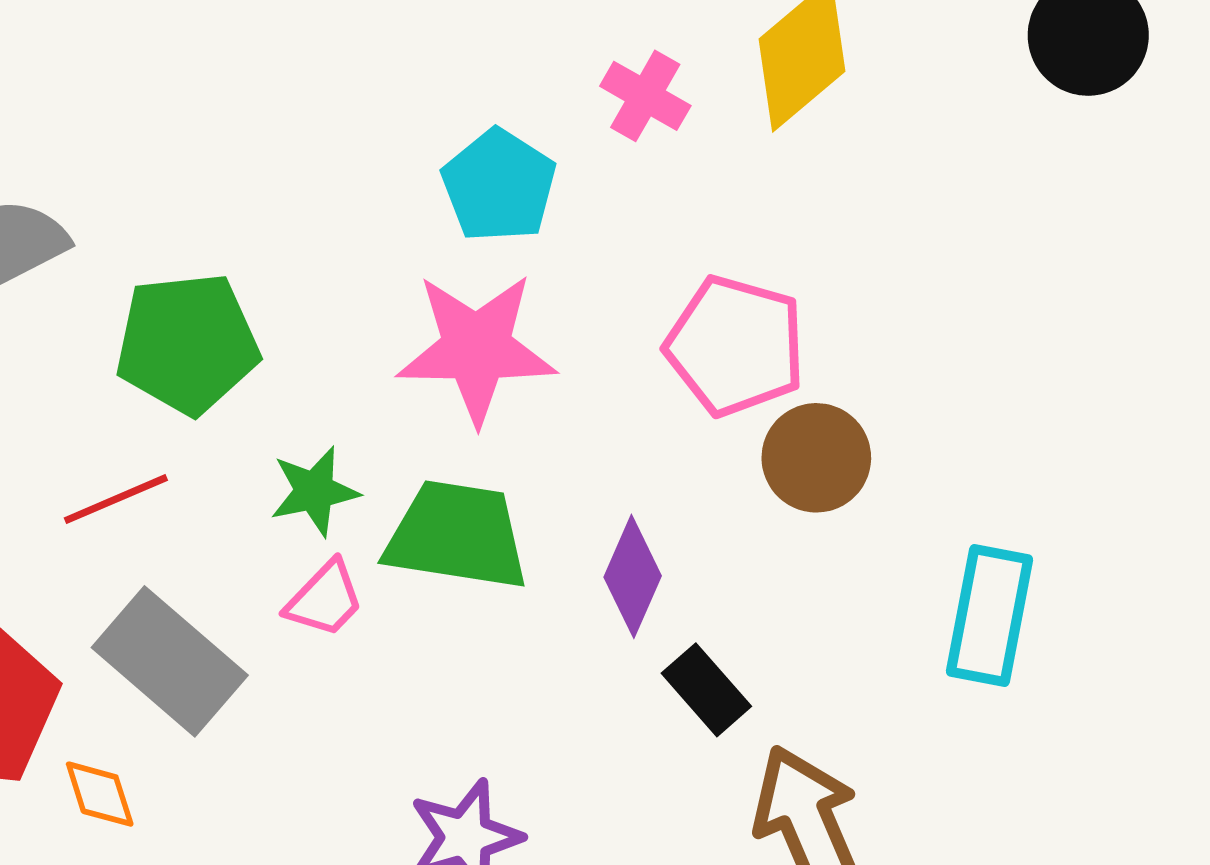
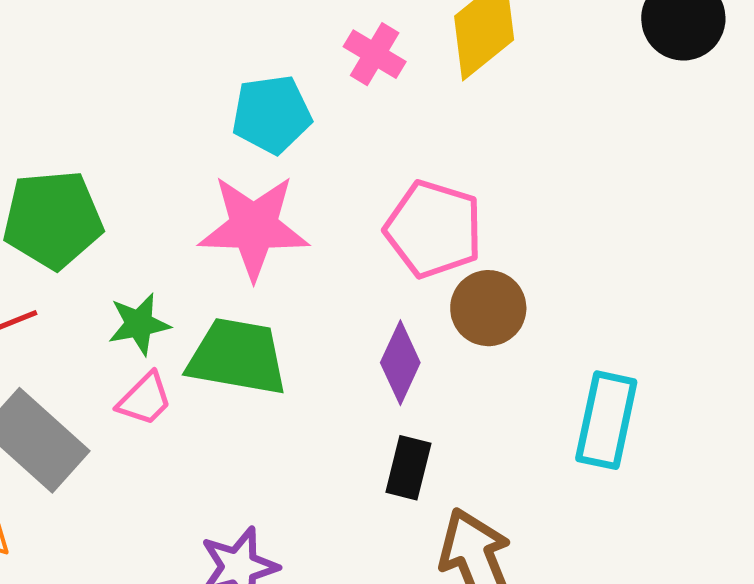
cyan pentagon: (499, 186) -> (272, 114), turned 30
purple diamond: (633, 576) -> (400, 363), moved
black rectangle: (706, 690) -> (408, 468), turned 54

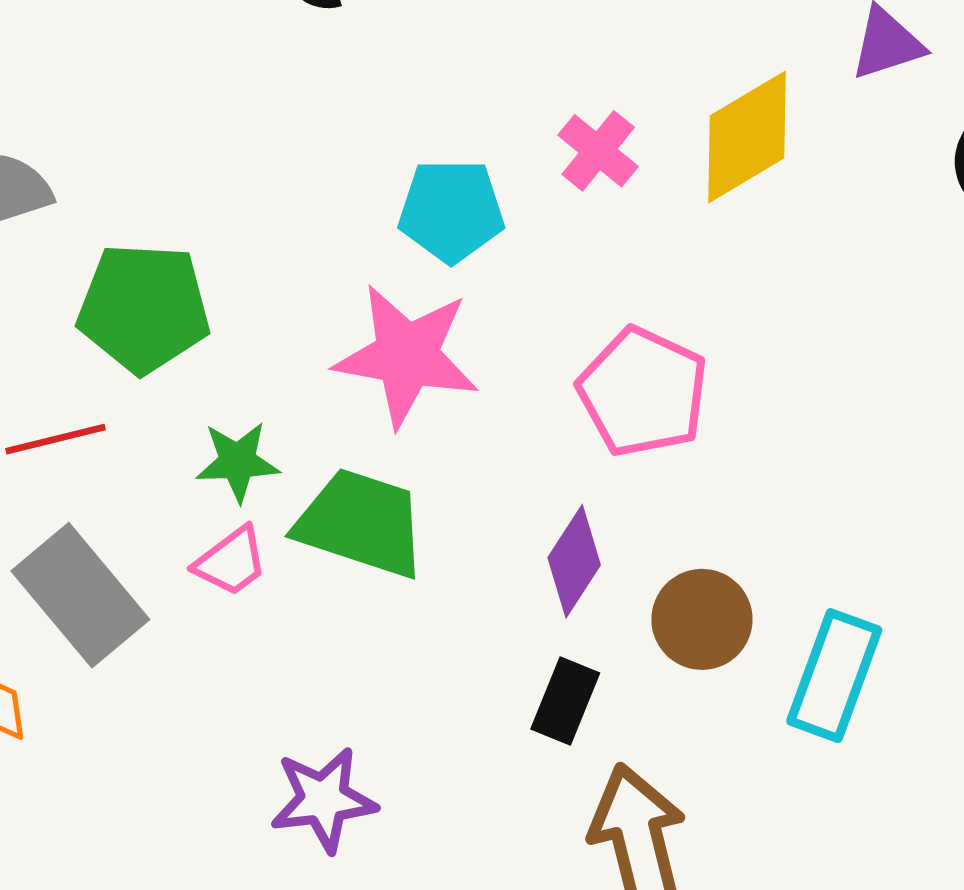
brown circle: (488, 308) -> (702, 619), moved

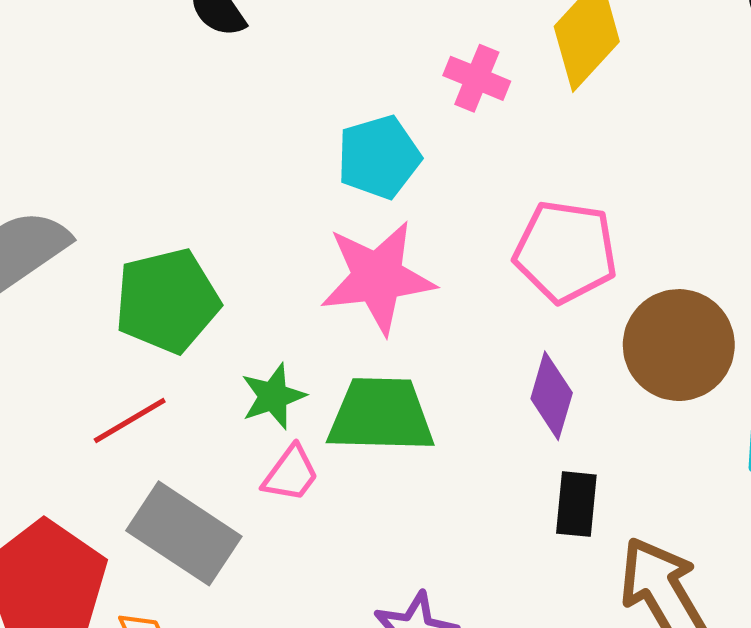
brown circle: (702, 619) -> (679, 345), moved, size x1.4

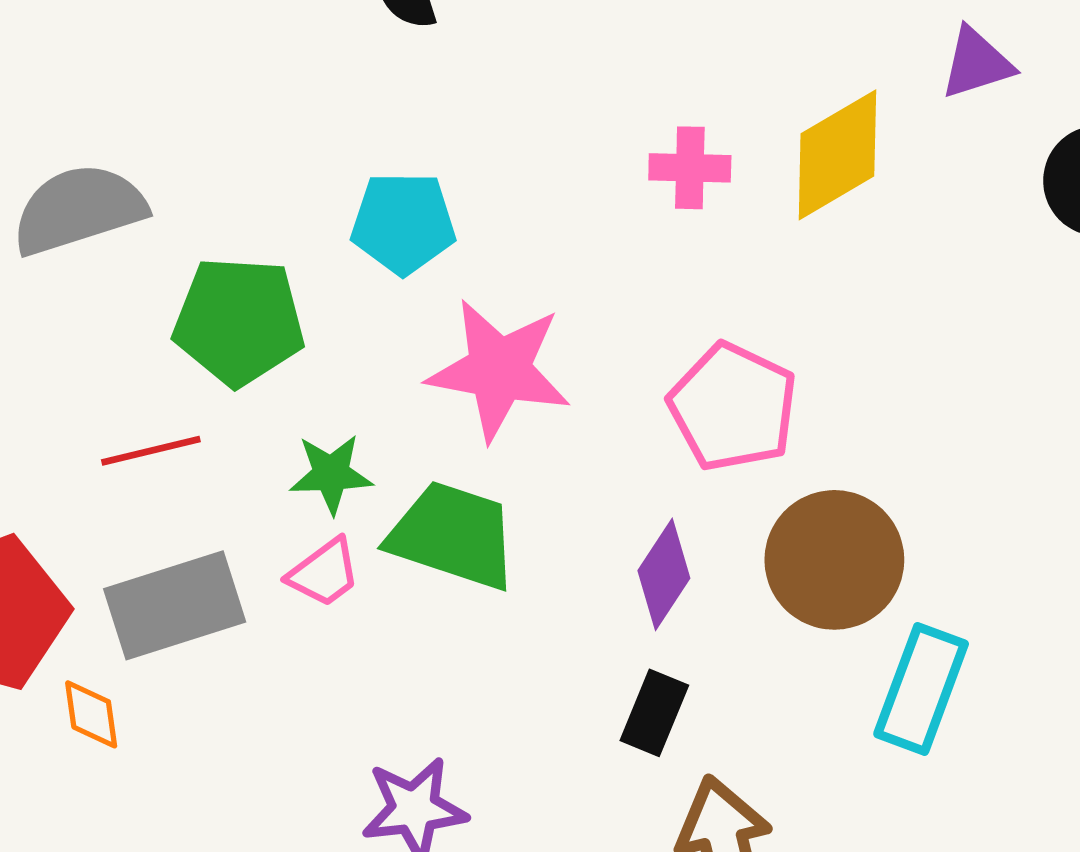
pink cross: (477, 78) -> (690, 168), turned -38
cyan pentagon: (379, 157) -> (403, 223), moved
gray rectangle: (184, 533) -> (175, 605), turned -68

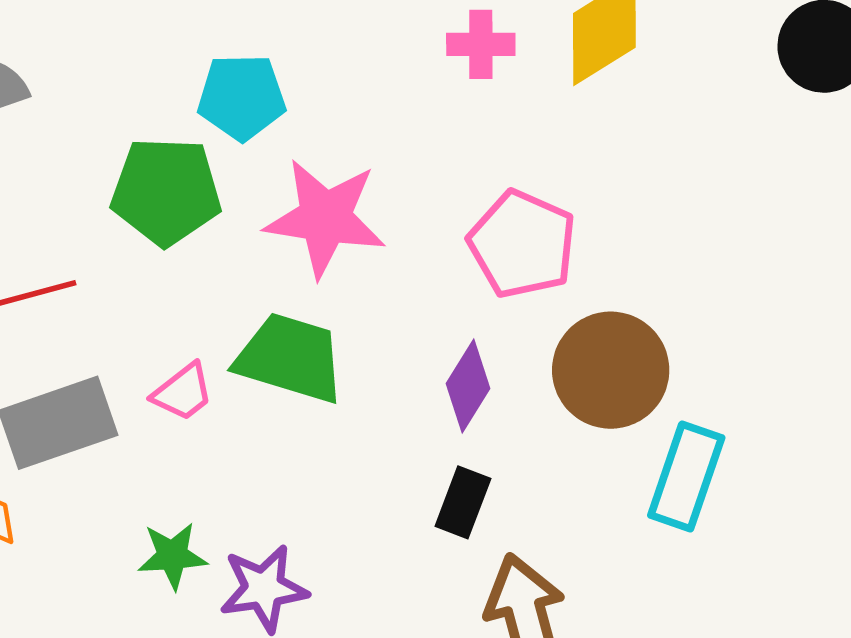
green pentagon: (239, 321) -> (166, 191), moved
green star: (331, 474) -> (172, 556), moved

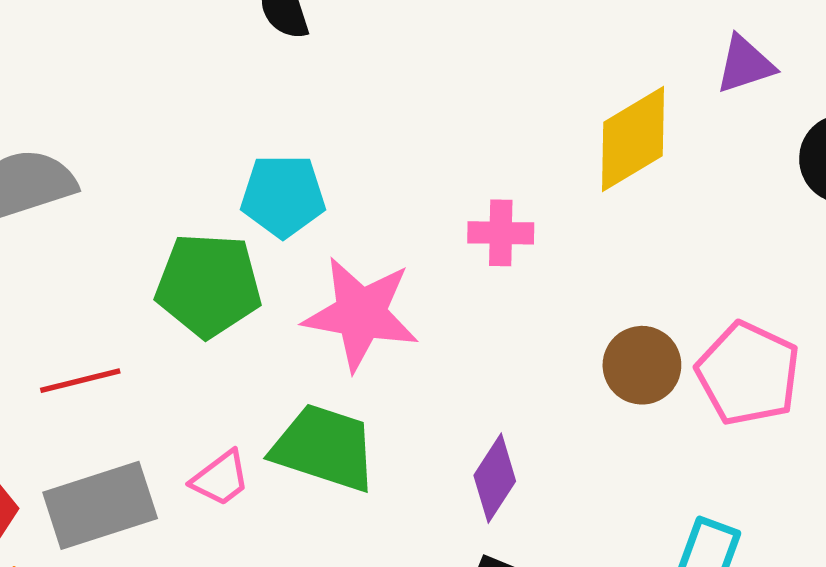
pink cross: (481, 44) -> (501, 233), moved
pink pentagon: (522, 244) -> (748, 374), moved
brown circle: (611, 370) -> (642, 365), moved, size x0.7

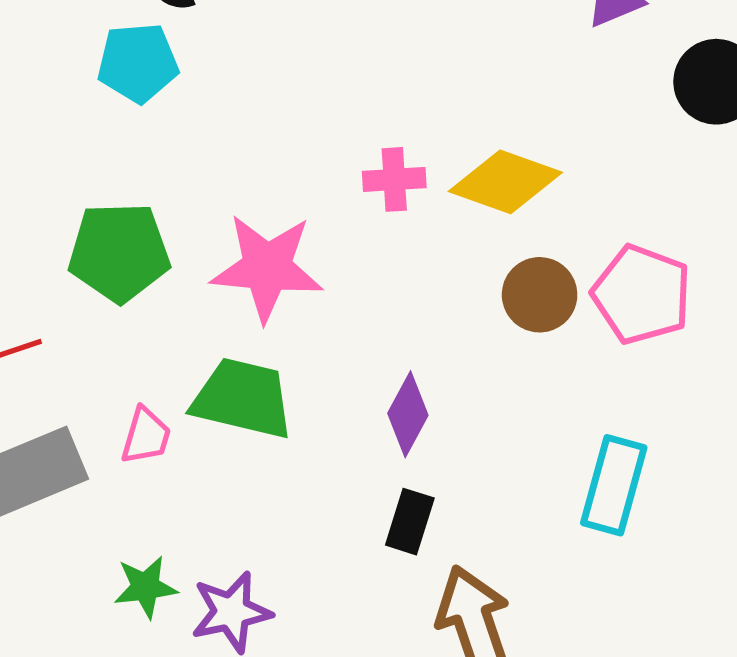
yellow diamond: (633, 139) -> (505, 182), moved, turned 55
cyan pentagon: (283, 196) -> (138, 63), moved
pink trapezoid: (221, 478) -> (146, 436), turned -32

